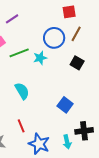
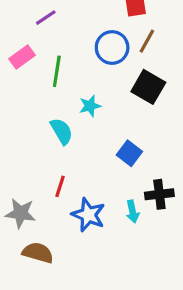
green line: (19, 53) -> (57, 71), turned -60
cyan star: (40, 58) -> (90, 106), moved
black square: (77, 63) -> (148, 87), size x1.5
red line: (21, 126) -> (60, 186), turned 40

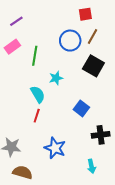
purple line: (46, 18) -> (16, 21), moved
red line: (60, 186) -> (37, 116), moved
cyan arrow: (133, 212) -> (91, 166), moved

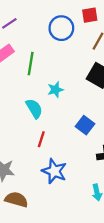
blue circle: (70, 41) -> (61, 28), moved
red line: (37, 116) -> (41, 139), moved

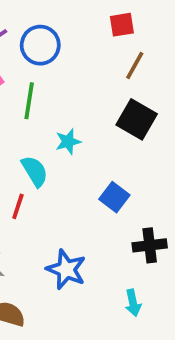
blue circle: (61, 28) -> (40, 45), moved
red line: (41, 139) -> (18, 206), moved

